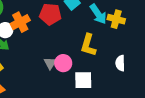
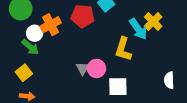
cyan arrow: (98, 14) -> (138, 29), moved
yellow cross: (116, 19) -> (153, 21), turned 30
white semicircle: (120, 63) -> (169, 80), moved

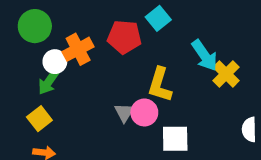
yellow cross: (153, 21) -> (226, 74), moved
green arrow: (30, 47) -> (49, 82), turned 84
yellow L-shape: (123, 49) -> (160, 85), moved

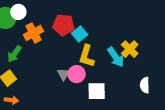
cyan square: (158, 18) -> (80, 34), moved
cyan arrow: (205, 55) -> (116, 57), moved
white circle: (55, 62) -> (18, 12), moved

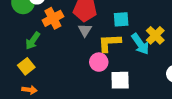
cyan square: (80, 34) -> (121, 19), moved, turned 35
yellow L-shape: (87, 56) -> (109, 43), turned 70
gray triangle: (64, 74) -> (85, 30), moved

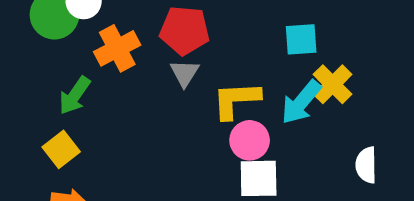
cyan square: (121, 19) -> (301, 39), moved
cyan arrow: (140, 44) -> (301, 102), turned 75
pink circle: (99, 62) -> (250, 140), moved

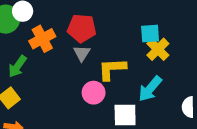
yellow cross: (333, 84) -> (158, 49), moved
cyan arrow: (301, 102) -> (150, 89), moved
pink circle: (250, 140) -> (94, 93), moved

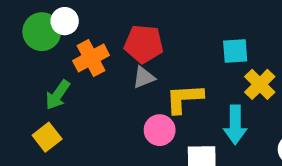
yellow cross: (158, 49) -> (260, 84), moved
gray triangle: (82, 53) -> (144, 77), turned 36
cyan arrow: (150, 89) -> (235, 125), turned -40

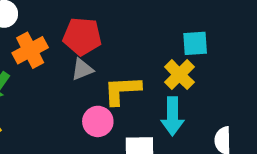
cyan square: (235, 51) -> (195, 43), moved
yellow cross: (260, 84) -> (179, 75), moved

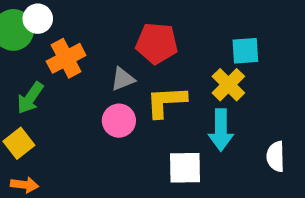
red pentagon: (82, 36) -> (157, 43), moved
pink circle: (98, 121) -> (119, 121), moved

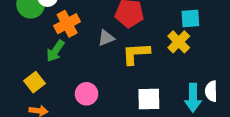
green arrow: (30, 98) -> (55, 51), moved
pink circle: (119, 121) -> (87, 94), moved
cyan arrow: (221, 130) -> (193, 98), moved

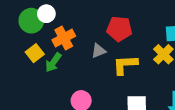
yellow square: (35, 82) -> (35, 53), moved

